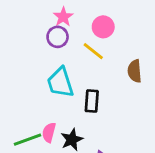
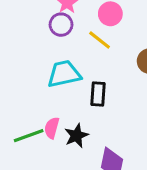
cyan trapezoid: (60, 83) -> (64, 74), turned 96

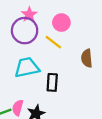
purple circle: (61, 25) -> (25, 31), size x1.5

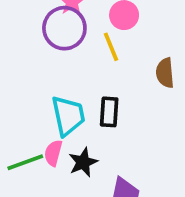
yellow line: (53, 42) -> (111, 47), turned 30
cyan trapezoid: (27, 67) -> (68, 116), moved, turned 90

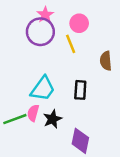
black rectangle: (109, 112) -> (80, 90), moved
cyan trapezoid: (68, 116) -> (43, 89), turned 48

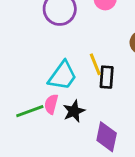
yellow line: (71, 44) -> (95, 64), moved

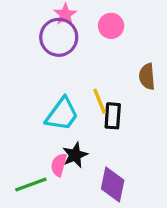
pink semicircle: (51, 104) -> (59, 165), moved
green line: (30, 111) -> (31, 184), moved

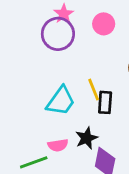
black star: (75, 155) -> (87, 138), moved
pink semicircle: (59, 165) -> (58, 145), turned -114

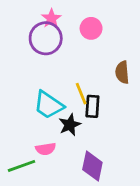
cyan trapezoid: (61, 101) -> (48, 105), turned 88
black star: (87, 138) -> (70, 125), moved

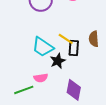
brown semicircle: (122, 72) -> (94, 39), moved
yellow line: (81, 94) -> (66, 39), turned -35

